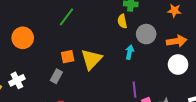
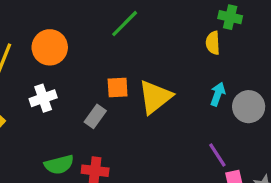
gray circle: (146, 34) -> (249, 107), moved
white cross: (17, 80) -> (43, 98), moved
purple line: (135, 90) -> (217, 155), turned -35

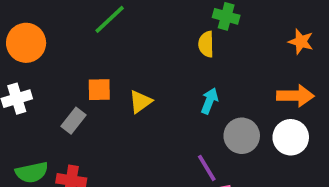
yellow triangle: (155, 97) -> (140, 102), size x0.6
gray circle: (249, 107) -> (242, 136), moved

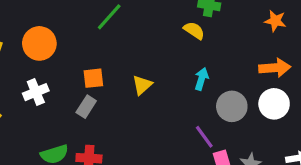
yellow semicircle: (206, 44) -> (194, 31), turned 130
orange square: (99, 90) -> (93, 78), moved

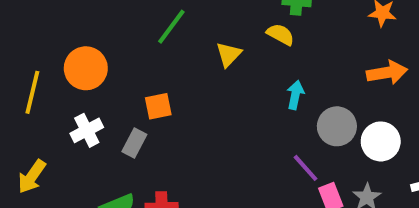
yellow triangle: (142, 85) -> (229, 54), moved
white circle: (274, 104) -> (381, 141), moved
gray rectangle: (86, 107) -> (134, 143), moved

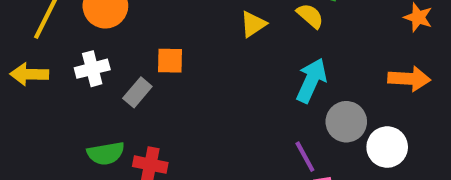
cyan arrow: (295, 95) -> (311, 80), size x1.5
yellow arrow: (32, 177) -> (29, 74), moved, turned 44

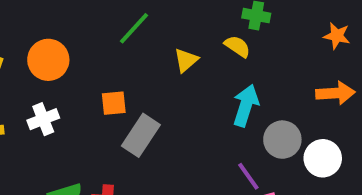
gray rectangle: (137, 92) -> (141, 135), moved, size x1.5

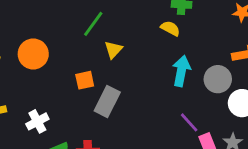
yellow triangle: (186, 60) -> (113, 50), moved
white cross: (43, 119) -> (37, 121), moved
gray circle: (282, 140) -> (218, 79), moved

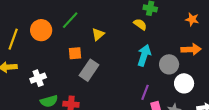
green line: (93, 24) -> (70, 20), moved
purple line: (189, 122) -> (145, 92), turned 56

